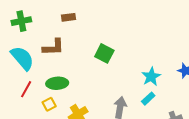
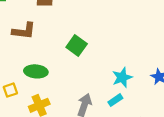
green ellipse: (57, 83) -> (36, 71), moved

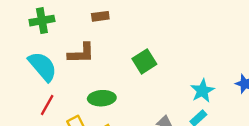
green square: (77, 46) -> (144, 61), turned 30

